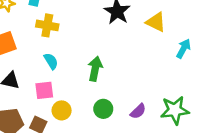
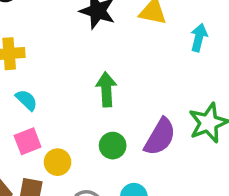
green arrow: (95, 69) -> (106, 89), moved
purple semicircle: (138, 111) -> (160, 137), size x1.6

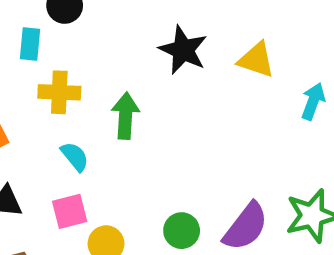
green arrow: (106, 89) -> (125, 116), moved

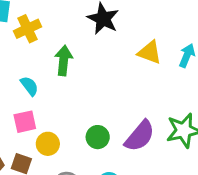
yellow triangle: (256, 60) -> (150, 52), moved
yellow cross: (59, 92) -> (28, 29), moved, turned -30

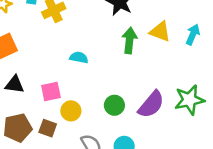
green arrow: (64, 60) -> (130, 40), moved
cyan semicircle: (29, 86) -> (79, 58), moved, turned -42

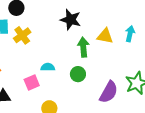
pink square: (51, 92) -> (32, 82), moved
green circle: (114, 105) -> (78, 74), moved

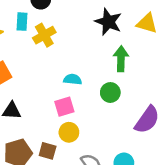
yellow triangle: (105, 36) -> (147, 23), moved
pink square: (32, 82) -> (64, 107), moved

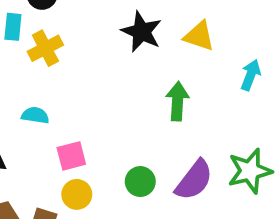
green arrow: (121, 59) -> (177, 101), moved
cyan semicircle: (73, 79) -> (35, 115), moved
green circle: (110, 93) -> (140, 182), moved

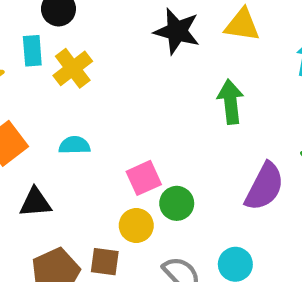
pink square: (71, 156) -> (144, 178), moved
green circle: (140, 182) -> (177, 203), moved

